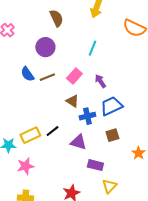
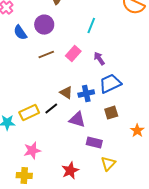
blue semicircle: (27, 74) -> (20, 33), moved
brown triangle: (72, 101) -> (66, 93), moved
pink star: (25, 166) -> (32, 151), moved

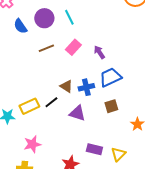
cyan line: (91, 26) -> (69, 17), moved, turned -49
purple rectangle: (94, 143) -> (94, 149), moved
yellow triangle: (108, 164) -> (118, 154), moved

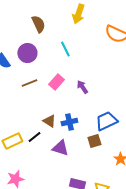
cyan line: (69, 17) -> (65, 49), moved
blue trapezoid: (110, 77) -> (106, 121), moved

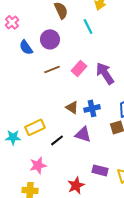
cyan line: (65, 49) -> (88, 26), moved
purple arrow: (82, 87) -> (105, 73), size x1.6
black line: (34, 137) -> (57, 140), moved

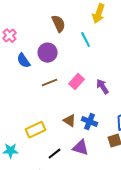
purple arrow: (105, 73) -> (103, 87), size x0.7
blue cross: (92, 108) -> (90, 122), turned 35
yellow rectangle: (35, 127) -> (36, 130), moved

